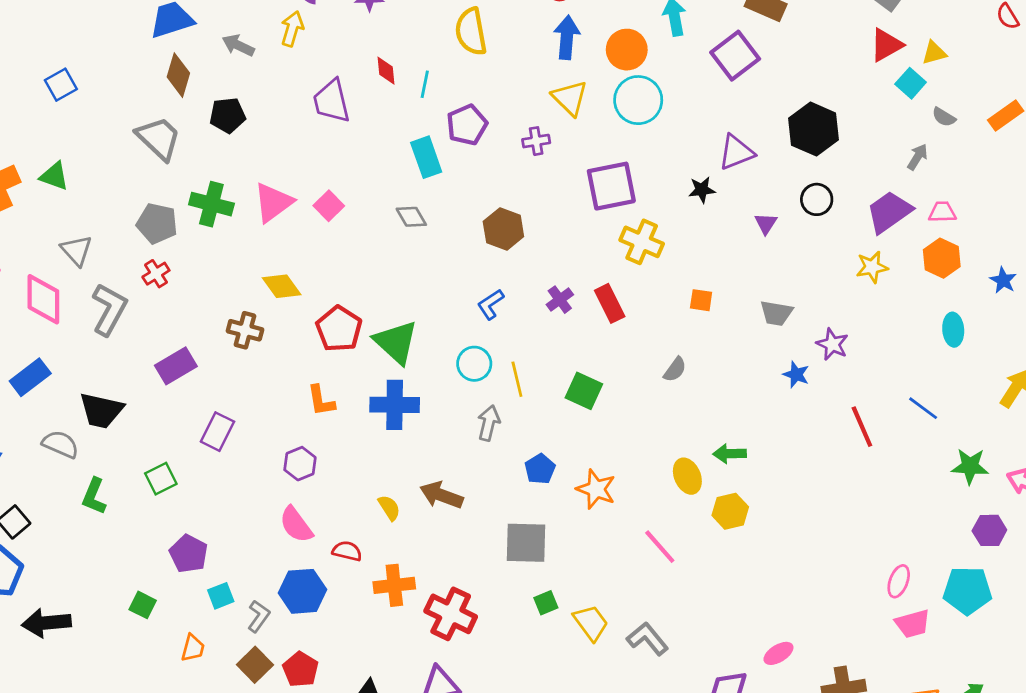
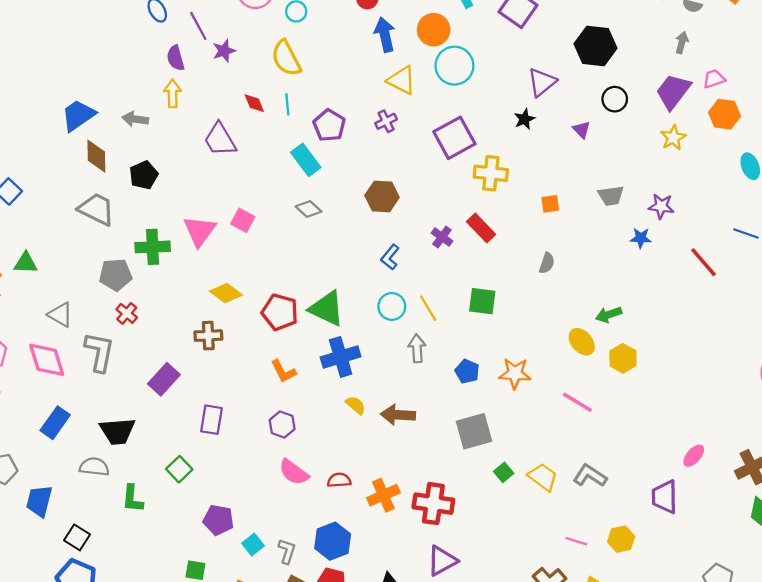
yellow semicircle: (471, 32) -> (286, 58), moved
yellow semicircle: (389, 508) -> (356, 405), moved
blue hexagon: (303, 591) -> (333, 541), moved

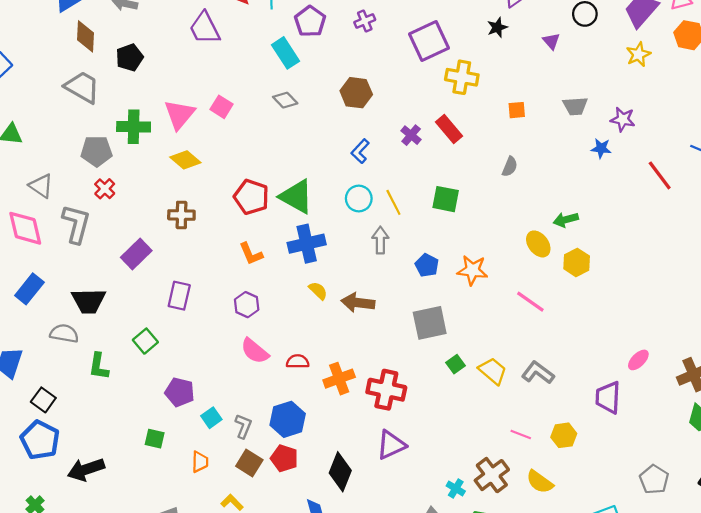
yellow diamond: (226, 293) -> (185, 160), moved

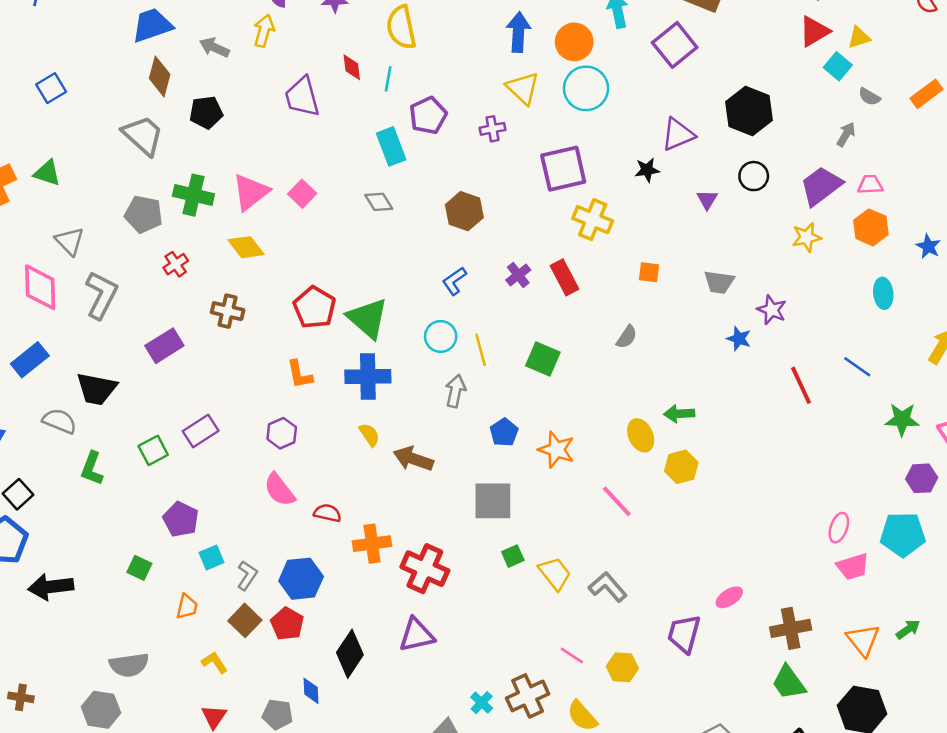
red cross: (105, 189) -> (176, 264), moved
purple rectangle: (179, 296) -> (201, 431), moved, turned 32

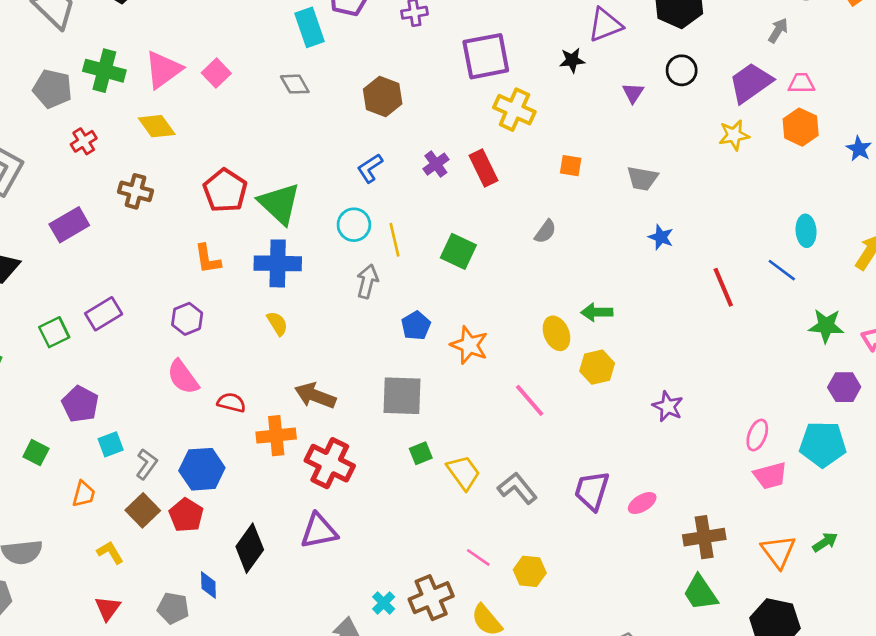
cyan ellipse: (883, 293) -> (806, 231), moved
purple star: (772, 310) -> (668, 406), moved
brown arrow: (413, 459) -> (315, 396), moved
purple trapezoid: (684, 634) -> (592, 491), moved

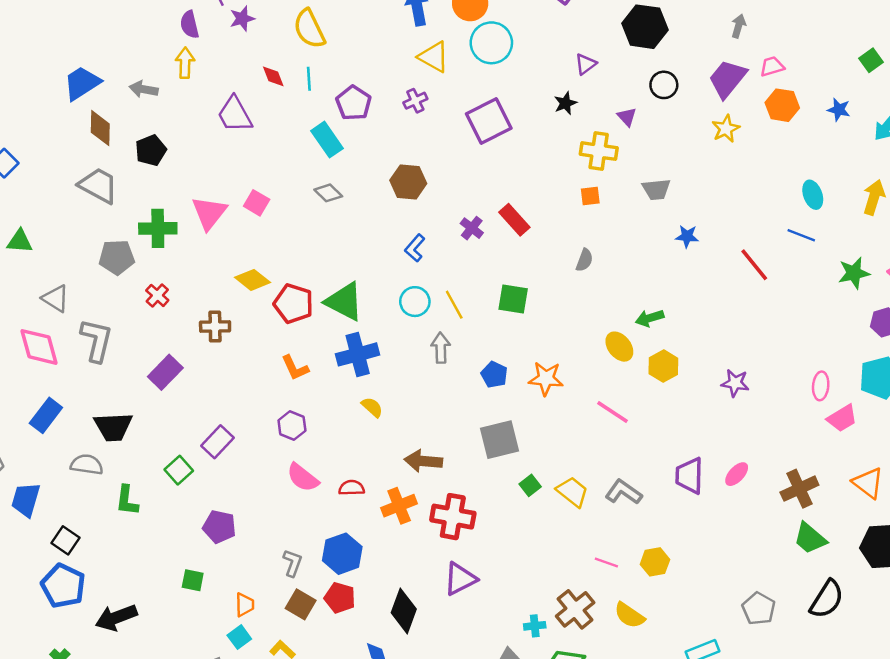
purple triangle: (605, 25) -> (586, 64), size x0.7
yellow cross: (514, 110) -> (599, 151), moved
yellow diamond: (157, 126) -> (253, 280), moved
cyan square: (111, 444) -> (239, 637), moved
cyan cross: (384, 603) -> (535, 626), turned -35

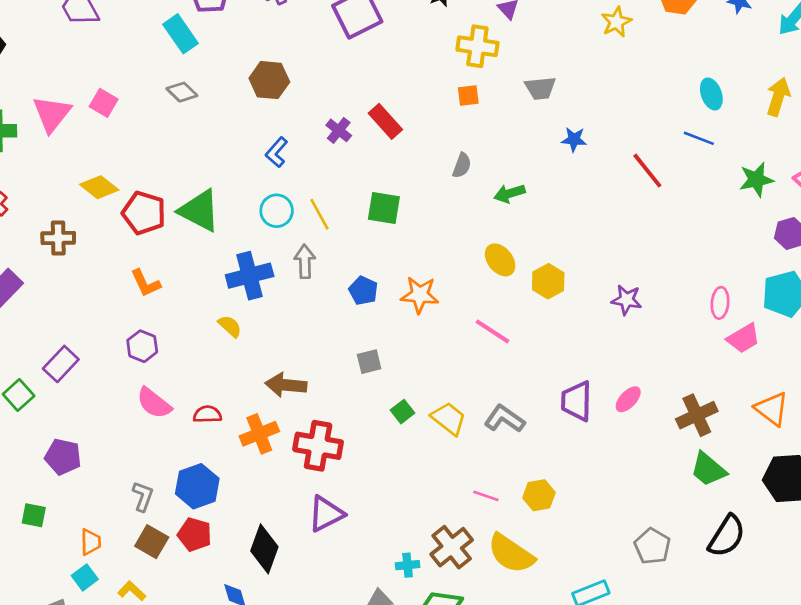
green arrow: (650, 318) -> (510, 193), moved
blue cross: (358, 354) -> (250, 276), moved
gray square: (499, 440) -> (369, 362), size x0.6
yellow semicircle: (629, 615) -> (511, 554), size x1.4

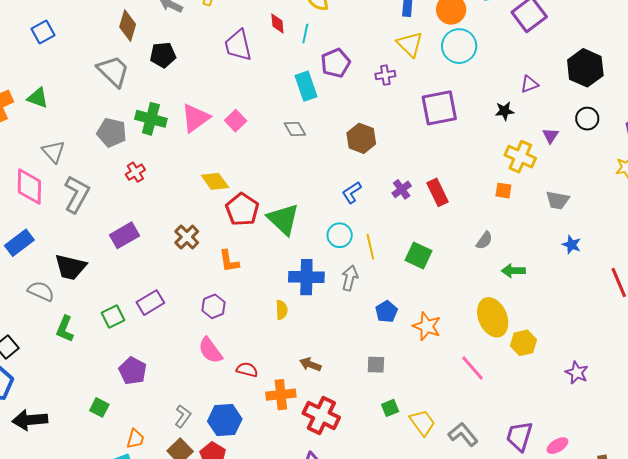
brown cross: (58, 238) -> (187, 237), moved, turned 30
yellow ellipse: (500, 260) -> (493, 317), size x1.5
yellow semicircle: (230, 326) -> (282, 310), turned 30
brown arrow: (286, 385) -> (310, 364), size x0.7

